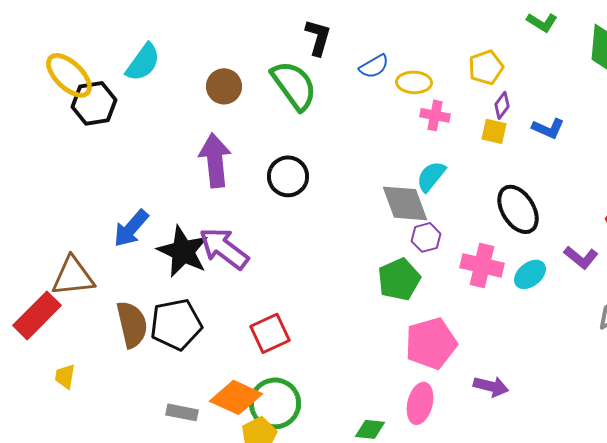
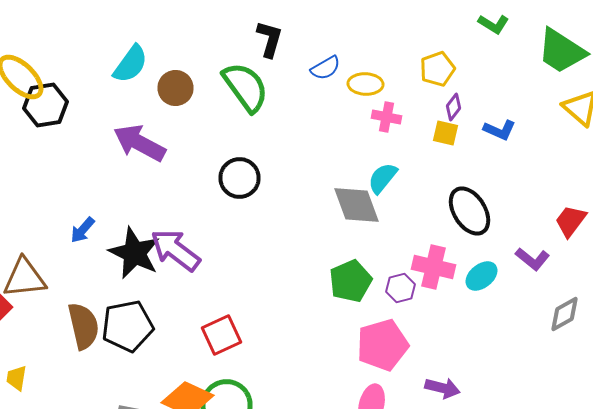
cyan semicircle: (143, 62) -> (130, 64), moved
purple arrow: (215, 160) -> (140, 143), moved, turned -56
blue arrow: (131, 228) -> (82, 230), size x0.7
purple hexagon: (426, 237) -> (400, 288), moved

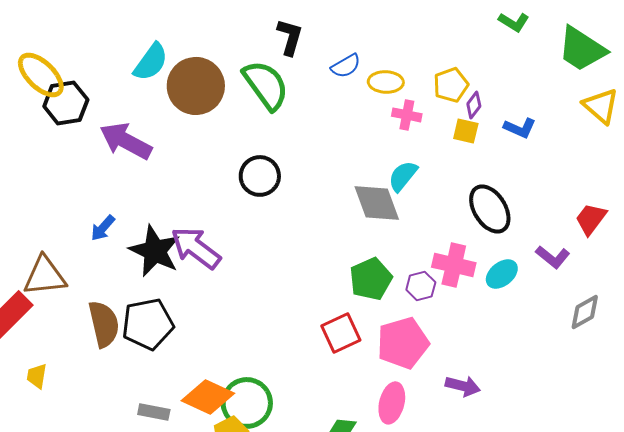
yellow pentagon: (438, 69) -> (451, 85), moved
brown circle: (176, 88) -> (196, 86), size x1.6
purple arrow: (140, 143) -> (126, 141), moved
red square: (222, 335) -> (341, 333), moved

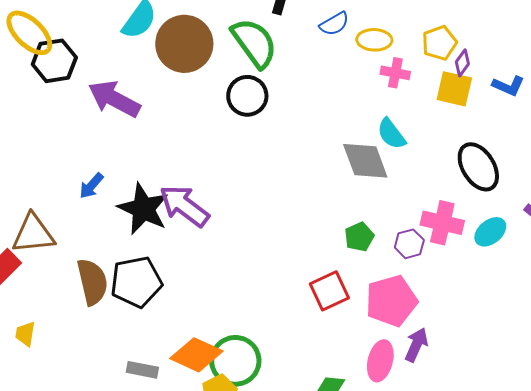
yellow square: (466, 131) -> (454, 89), size x1.4
black circle: (260, 176) -> (247, 96), moved
cyan semicircle: (403, 176) -> (391, 134), turned -76
green pentagon: (371, 279) -> (359, 237), size x0.7
purple arrow: (463, 386) -> (416, 345), moved, turned -80

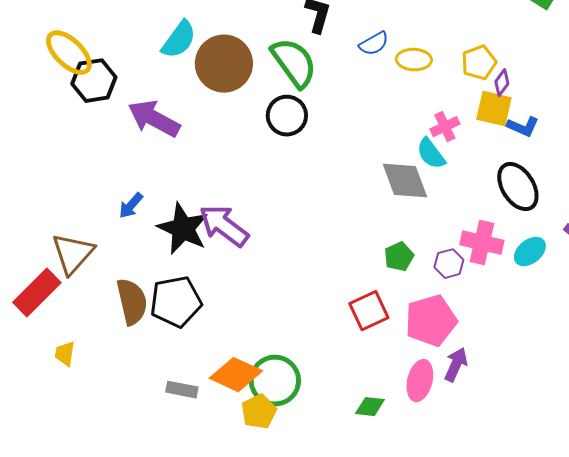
pink cross: (395, 73) -> (445, 127), moved, turned -36
blue L-shape: (508, 86) -> (523, 127), moved
brown triangle: (33, 234) -> (73, 254), turned -42

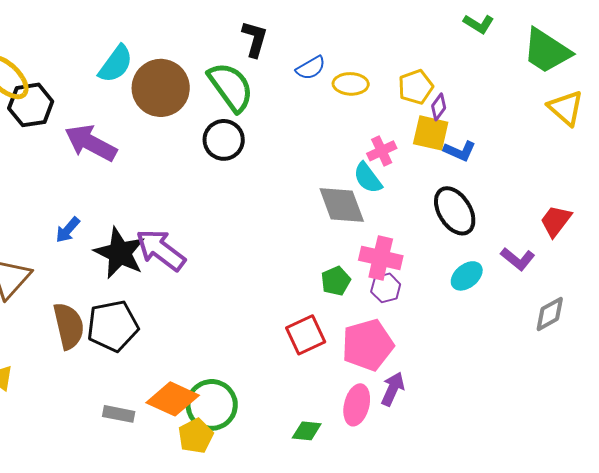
pink cross: (482, 243) -> (381, 258), moved

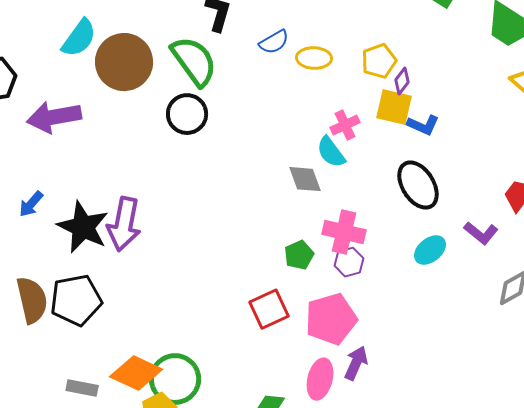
purple arrow: (91, 143) -> (54, 117), turned -38
gray diamond: (342, 205) -> (305, 179), size x0.7
purple arrow: (161, 250) -> (124, 224), turned -116

